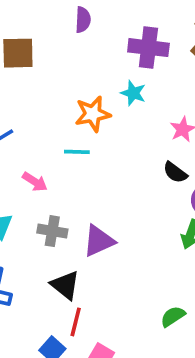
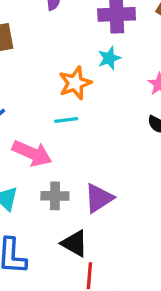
cyan star: (133, 93) -> (109, 58), turned -30
pink arrow: (35, 182) -> (32, 153), size x1.6

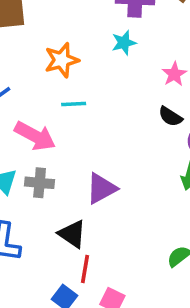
orange star: (75, 83) -> (62, 60), moved
gray cross: (55, 196) -> (40, 183), moved

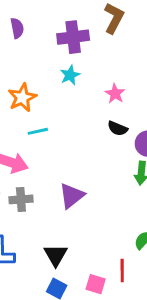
black triangle: (72, 234) -> (56, 255), moved, turned 35
red line: (85, 269) -> (122, 271), moved

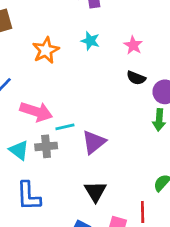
cyan star: (70, 75) -> (90, 41), moved, turned -30
cyan line: (38, 131) -> (65, 127), moved
black triangle: (56, 255) -> (95, 191), moved

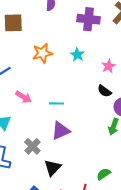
pink arrow: (36, 112) -> (24, 97), size x0.7
cyan line: (65, 127) -> (57, 103), moved
gray cross: (46, 146) -> (32, 146), moved, turned 35

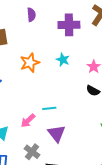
pink arrow: (24, 97) -> (28, 121), moved, turned 112
purple triangle: (61, 131) -> (57, 134), turned -36

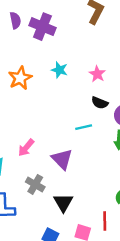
purple cross: (69, 25) -> (42, 27), moved, turned 30
cyan line: (49, 108) -> (84, 127), moved

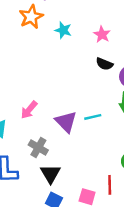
orange star: (20, 78) -> (31, 17), moved
cyan line: (84, 127) -> (93, 117), moved
black triangle: (63, 203) -> (50, 174), moved

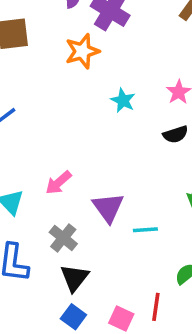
cyan star: (63, 30) -> (123, 100), moved
black semicircle: (104, 64) -> (176, 134), turned -49
cyan line: (93, 117) -> (145, 230), moved

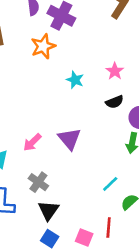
purple triangle: (108, 208) -> (69, 139), moved
cyan line: (145, 230) -> (110, 184), moved, turned -36

